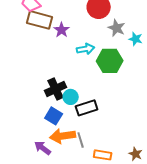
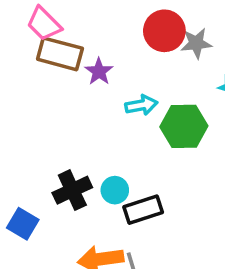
gray star: (117, 28) -> (196, 43), moved, turned -30
black cross: (56, 89) -> (72, 190), moved
blue square: (54, 116) -> (23, 224), moved

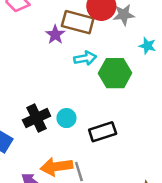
brown rectangle: (60, 54) -> (78, 22), moved
black rectangle: (143, 210) -> (103, 132), moved

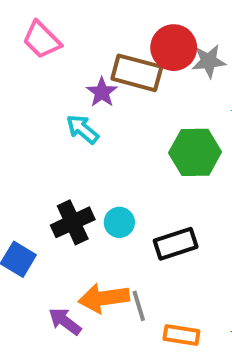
cyan arrow: (85, 58) -> (82, 129), moved, turned -130

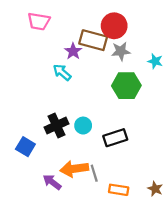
pink trapezoid: (42, 40) -> (39, 21), turned -35
gray star: (209, 61) -> (121, 51), moved

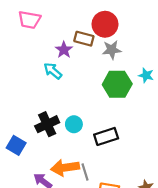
brown rectangle: (93, 40) -> (84, 39), size x0.7
cyan star: (155, 61) -> (146, 75), moved

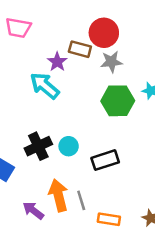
cyan arrow: (53, 71) -> (45, 86), size x1.4
orange arrow: (65, 168) -> (58, 195), turned 84

